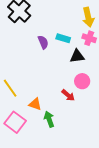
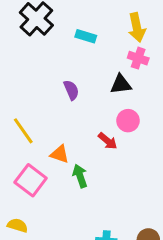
cyan rectangle: (63, 38) -> (86, 36), moved
purple semicircle: (43, 42) -> (71, 90), moved

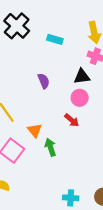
pink circle: (128, 121) -> (80, 98), moved
orange triangle: (60, 154) -> (35, 130), turned 32

